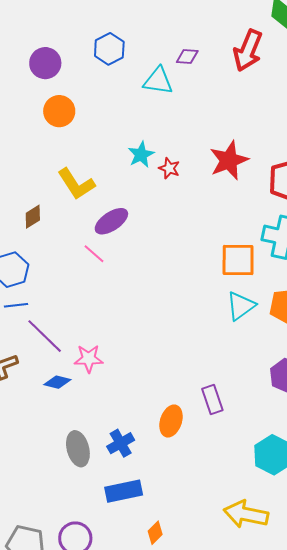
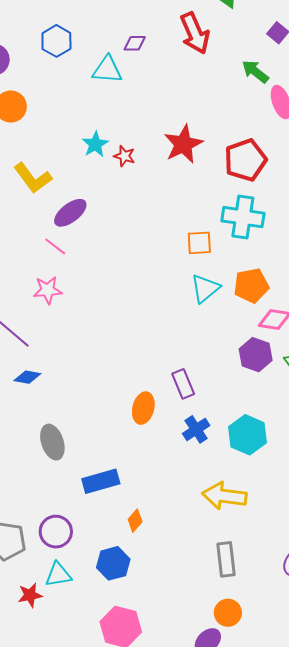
red arrow: (248, 50) -> (195, 33), turned -42
orange square: (238, 260) -> (199, 243), size x0.7
pink star: (89, 359) -> (48, 290), moved
blue cross: (121, 443) -> (196, 429), moved

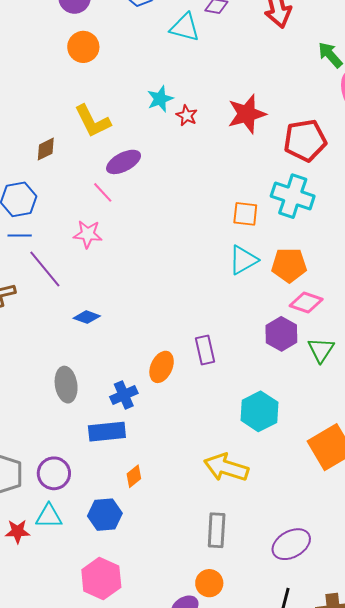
blue diamond: (27, 377) -> (87, 317), moved
blue cross: (196, 429) -> (124, 395), moved

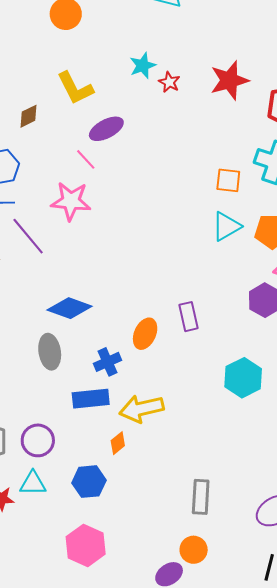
pink star: (88, 234) -> (71, 201), size x1.4
blue diamond: (87, 317) -> (70, 308), moved, size x1.6
yellow arrow: (226, 468) -> (141, 409), moved, turned -30

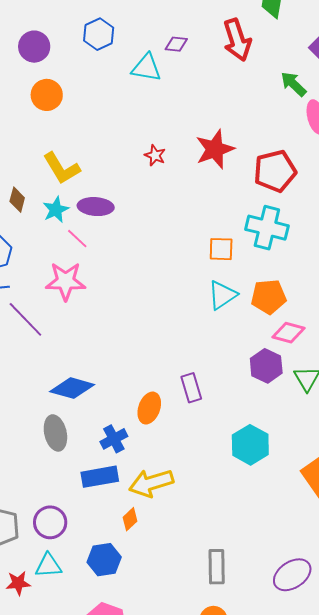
cyan star: (143, 66) -> (56, 210), moved
brown diamond: (29, 116) -> (17, 200), turned -45
purple ellipse: (106, 129) -> (96, 207), turned 36

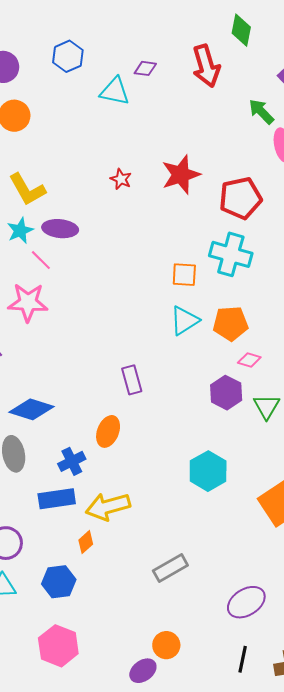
pink diamond: (289, 333) -> (249, 360), size x0.7
purple rectangle: (191, 388) -> (132, 380), moved
gray rectangle: (217, 567) -> (170, 568), moved, turned 60

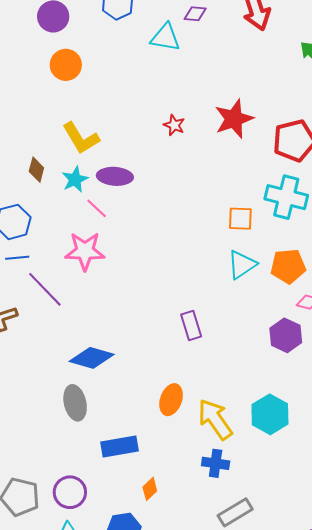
orange ellipse: (108, 431) -> (171, 400), moved
blue cross: (72, 461) -> (216, 463), moved, turned 36
yellow arrow: (108, 507) -> (215, 419), moved, turned 72

